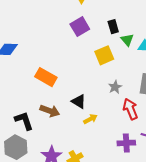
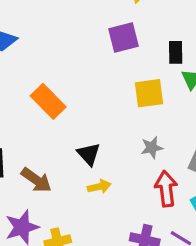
brown arrow: (50, 111) -> (36, 180), moved

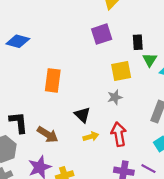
orange rectangle: (48, 101) -> (53, 80), turned 55
gray star: (152, 148) -> (115, 97), moved
red arrow: (166, 189) -> (119, 134), moved

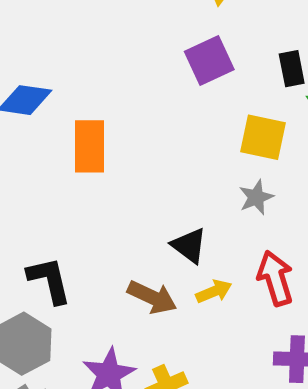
yellow square: (121, 71) -> (263, 137), turned 30
orange rectangle: (53, 80) -> (90, 146), moved
brown arrow: (48, 135) -> (152, 297), moved

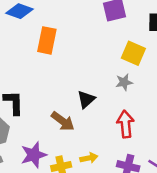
black triangle: (189, 246) -> (86, 99), turned 30
yellow arrow: (214, 291) -> (89, 158), moved

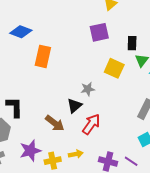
gray star: (124, 82) -> (88, 89), moved
red arrow: (125, 124) -> (91, 124), moved, turned 40

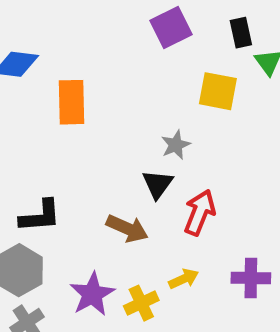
black L-shape: (15, 107) -> (40, 216), turned 100

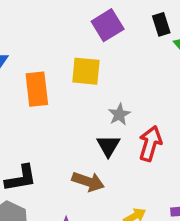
yellow square: (218, 91) -> (86, 71), moved
red arrow: (200, 212) -> (150, 144), moved

